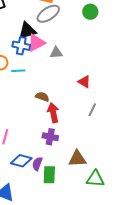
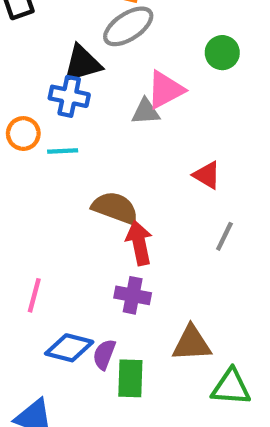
green circle: (90, 12) -> (222, 53), moved
pink triangle: (36, 43) -> (165, 90), moved
brown semicircle: (42, 97) -> (115, 208), size x1.5

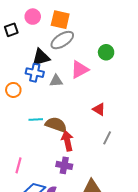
gray triangle: (146, 112) -> (56, 81), moved
cyan line: (63, 151) -> (36, 120), moved

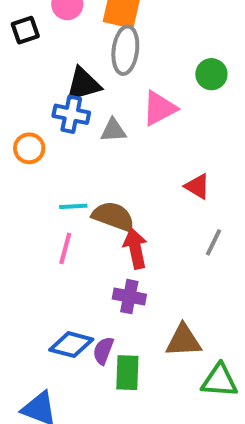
gray ellipse: (62, 40) -> (125, 50), turned -50
pink line: (18, 165) -> (65, 248), moved

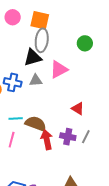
green circle: (211, 74) -> (85, 43), moved
black triangle: (83, 84) -> (33, 57), moved
blue cross: (71, 114) -> (13, 82), moved
purple cross: (129, 297) -> (68, 137), moved

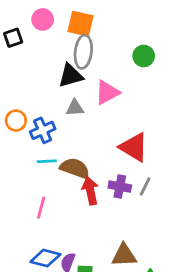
blue cross: (13, 82) -> (43, 130), moved, turned -36
red triangle: (78, 109) -> (134, 147), size x1.6
pink line: (12, 140) -> (41, 208), moved

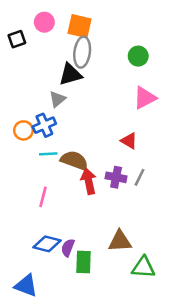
pink triangle: (107, 92) -> (145, 98), moved
gray triangle: (75, 108) -> (57, 99), moved, turned -36
orange circle: (16, 121) -> (23, 130), moved
red triangle: (134, 147) -> (129, 141), size x0.6

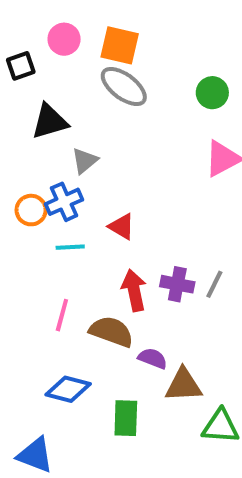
gray ellipse: (82, 52) -> (124, 87), turned -60
black triangle: (70, 74) -> (50, 122), moved
red triangle: (129, 141) -> (122, 227), moved
brown semicircle: (74, 160) -> (111, 332), moved
purple semicircle: (68, 248) -> (153, 358), moved, turned 90

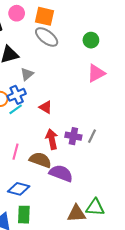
cyan line: (70, 247) -> (16, 109), moved, turned -32
purple semicircle: (153, 358) -> (61, 173), size x1.6
brown triangle: (183, 385) -> (77, 214), moved
green rectangle: (126, 418) -> (24, 215), moved

